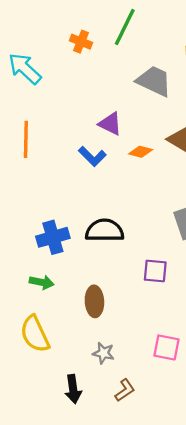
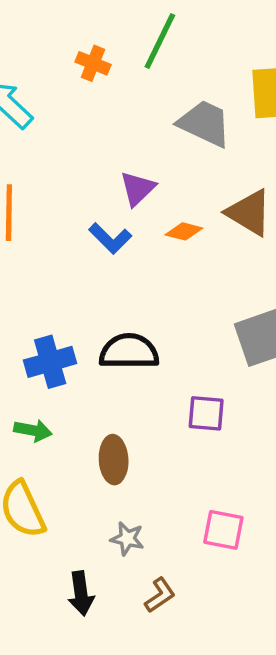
purple triangle: (110, 124) -> (138, 189), turned 50

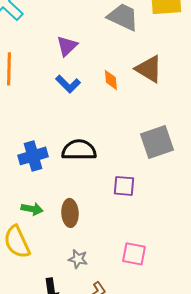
purple triangle: (138, 189) -> (67, 46), moved
orange diamond: (184, 231) -> (111, 80), turned 70
green arrow: (33, 430) -> (32, 209), moved

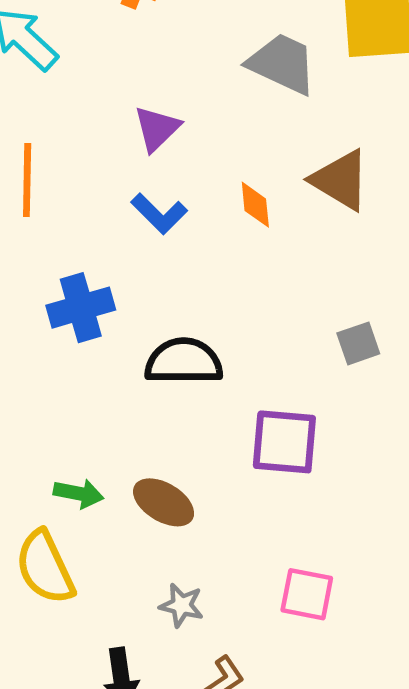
gray square: (157, 142) -> (358, 343), size x0.6
blue cross: (33, 156) -> (81, 308), moved
purple square: (124, 186) -> (284, 442), size x1.4
brown ellipse: (70, 213) -> (164, 502), turned -56

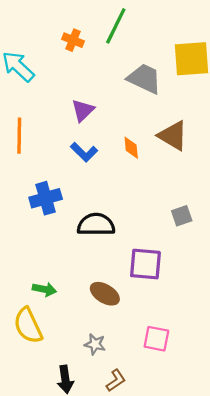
brown ellipse: (164, 502) -> (105, 294), moved

